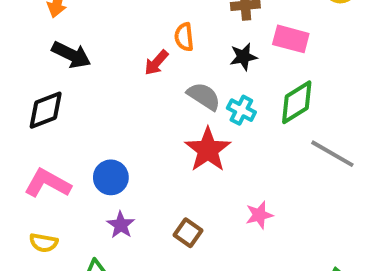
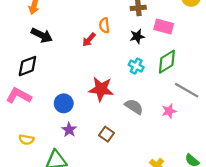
gray semicircle: (204, 96) -> (134, 107), moved
red star: (208, 150) -> (101, 89), moved, turned -30
pink L-shape: (48, 183) -> (19, 96), moved
pink star: (259, 215) -> (169, 111), moved

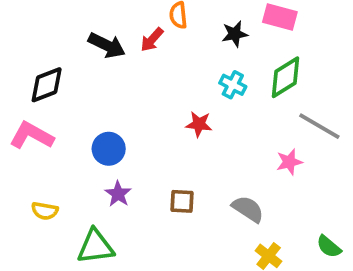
black arrow: (42, 35) -> (107, 45), moved
red star: (101, 89) -> (199, 124), moved, size x0.6
gray semicircle: (134, 107) -> (248, 209), moved
brown square: (106, 134) -> (182, 201), turned -32

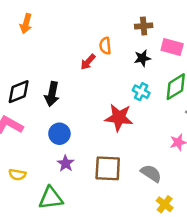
black arrow: (107, 45) -> (52, 94), moved, turned 75
red star: (199, 124) -> (119, 118), size x1.6
brown square: (182, 201) -> (108, 168), size x1.6

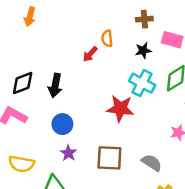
cyan cross: (141, 92) -> (142, 83), size x1.5
yellow semicircle: (17, 175) -> (21, 164), size x1.5

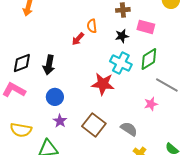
brown square: (109, 158) -> (94, 125), turned 35

